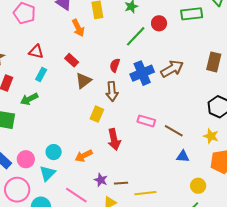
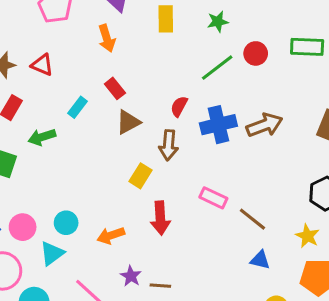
orange arrow: (78, 28) -> (107, 38), moved
red triangle: (36, 52) -> (42, 65), moved
cyan rectangle: (41, 74) -> (77, 107), moved

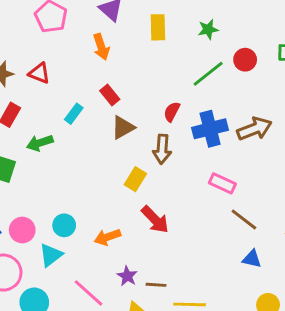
pink rectangle: (213, 198) -> (222, 183), moved
red arrow: (160, 218) -> (155, 220), turned -40

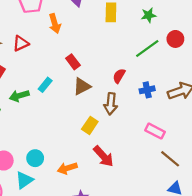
orange arrow: (101, 47) -> (55, 24), moved
red triangle: (39, 73) -> (21, 43), turned -49
cyan rectangle: (74, 114) -> (45, 85), moved
blue cross: (210, 129) -> (147, 90), size x0.6

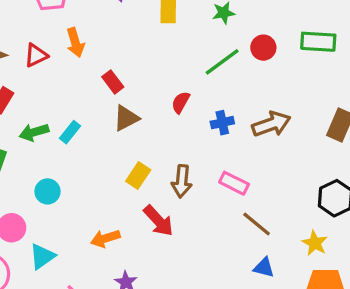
orange arrow: (55, 24) -> (75, 43), moved
cyan rectangle: (45, 85) -> (70, 132), moved
brown arrow: (111, 104) -> (182, 181), moved
cyan circle: (35, 158) -> (47, 191), moved

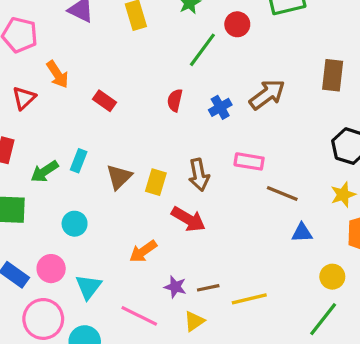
brown triangle: (126, 118) -> (119, 177), moved
yellow star: (315, 243) -> (343, 195), turned -30

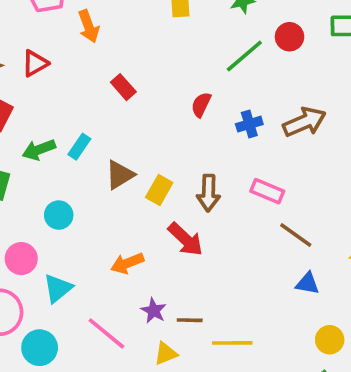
orange arrow: (58, 74) -> (89, 26), moved

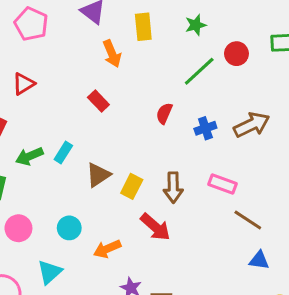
orange arrow: (89, 26) -> (112, 54), moved
cyan circle: (59, 215) -> (69, 228), moved
pink circle: (21, 259) -> (18, 228), moved

